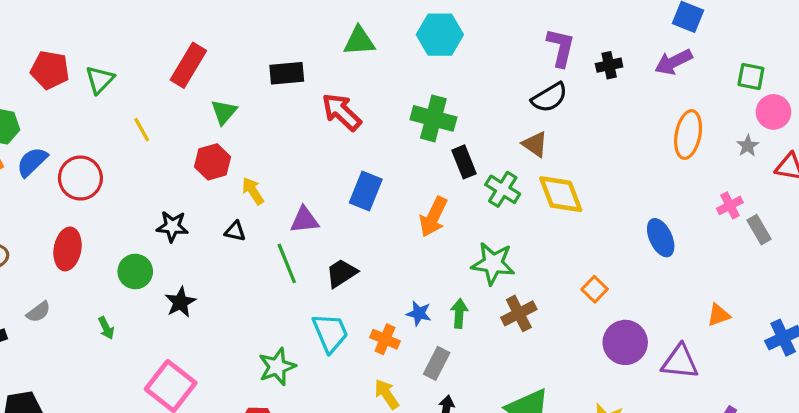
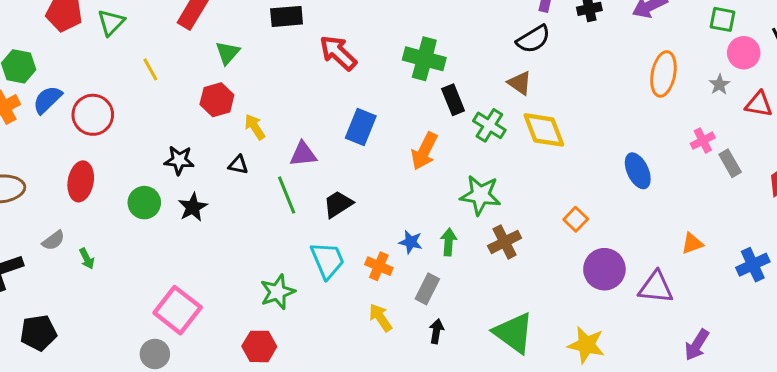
black star: (180, 302) -> (193, 207), moved
green arrow: (106, 328) -> (87, 259), moved

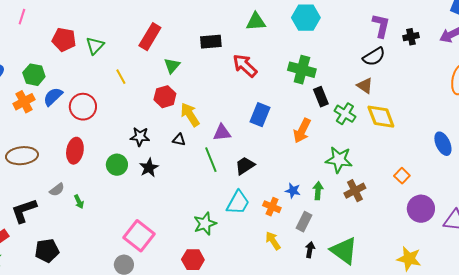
yellow arrow: (255, 127) -> (190, 115), size x1.4
cyan trapezoid: (327, 260) -> (238, 203), turned 52
green triangle: (514, 333) -> (344, 251), moved

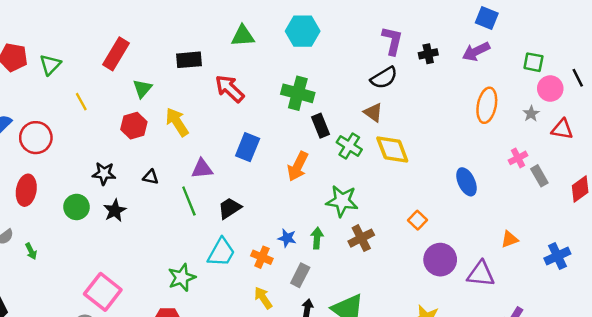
yellow arrow: (190, 115) -> (177, 122), moved

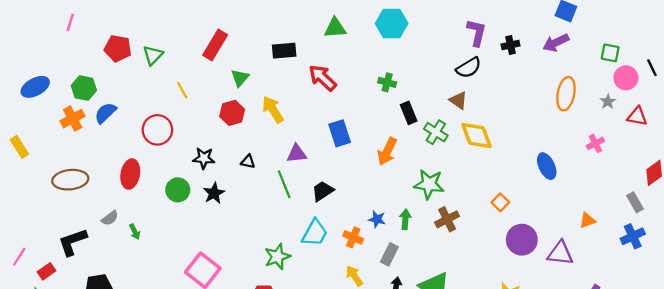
green cross: (298, 93) -> (387, 82), size x0.6
red circle: (36, 138) -> (157, 130), moved
blue rectangle: (248, 147) -> (340, 133), turned -40
gray rectangle: (539, 176) -> (635, 202), moved

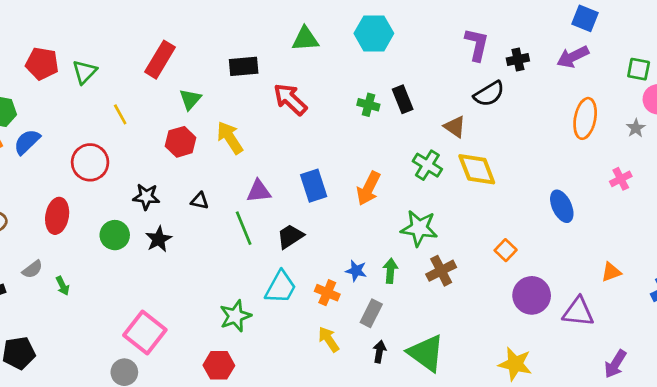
black semicircle: (469, 68) -> (489, 94), moved
black rectangle: (409, 113) -> (403, 99), moved
blue rectangle: (340, 133) -> (314, 186), moved

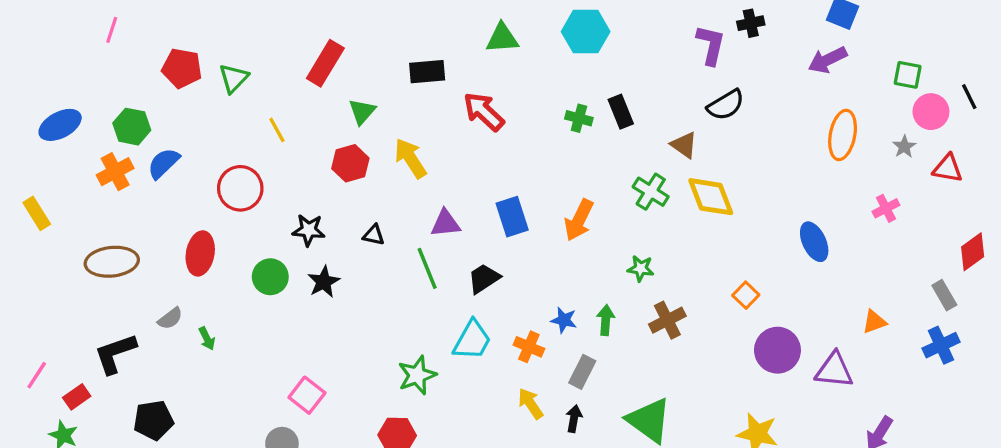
black cross: (518, 60) -> (751, 23), moved
green star: (419, 228) -> (641, 268), size x0.6
pink square: (145, 332) -> (307, 395), size x0.7
black arrow: (379, 352) -> (574, 419), moved

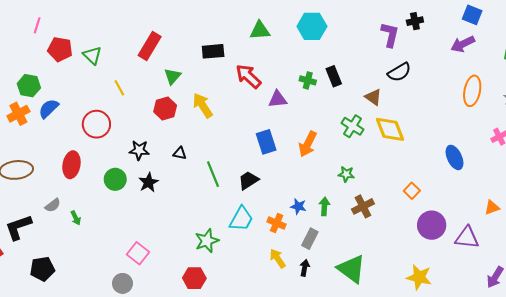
pink line: (112, 30) -> (37, 25), moved
green triangle: (234, 78) -> (92, 55), turned -30
purple triangle: (445, 223) -> (278, 99), moved

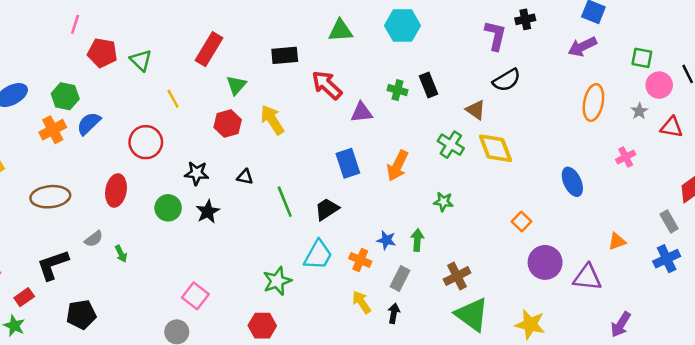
brown cross: (363, 206) -> (457, 276), moved
green triangle: (351, 269) -> (472, 315), moved

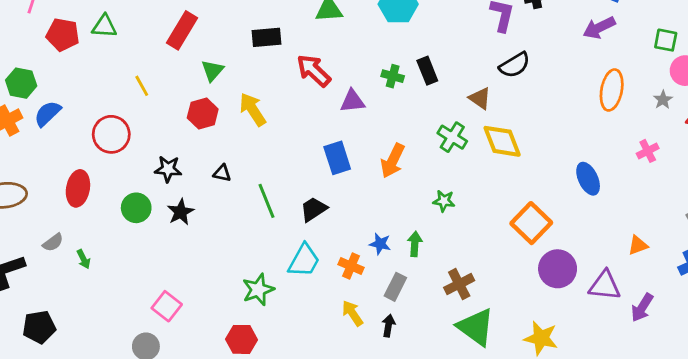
green triangle: (141, 60) -> (104, 26), moved, turned -40
orange square: (522, 221) -> (531, 223), size x1.8
purple arrow: (621, 324) -> (642, 308), moved

